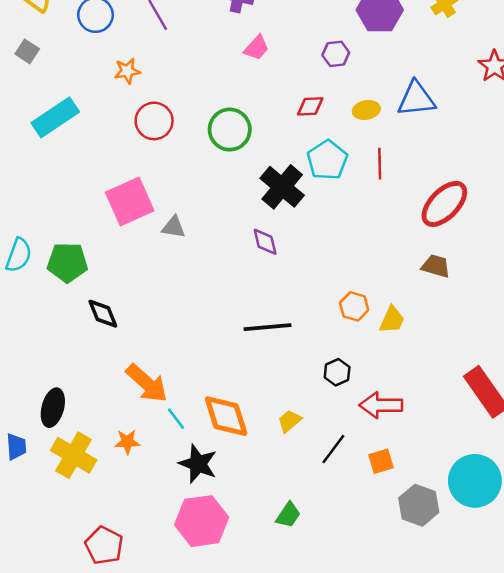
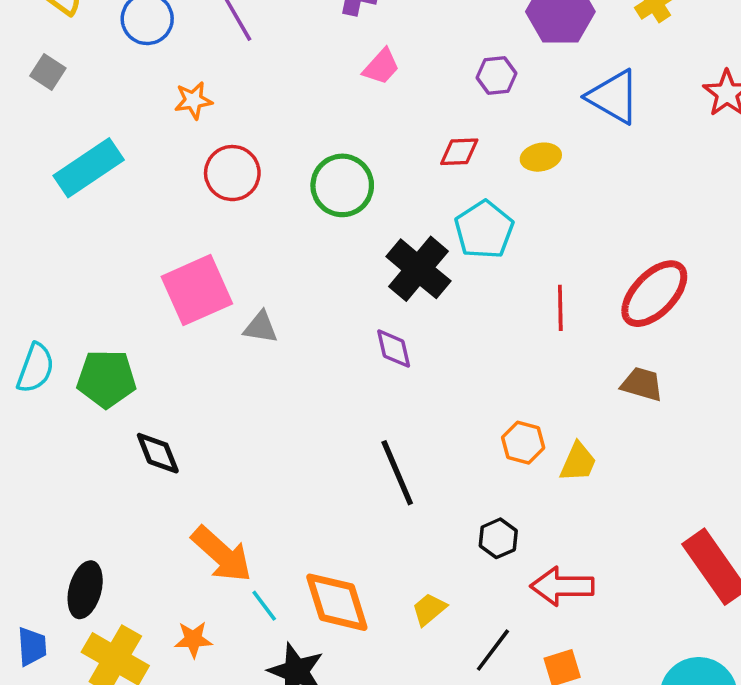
blue triangle: (416, 99) -> (614, 97), moved, turned 36
red line: (380, 164) -> (560, 308), moved
black line: (268, 327) -> (397, 473), turned 72

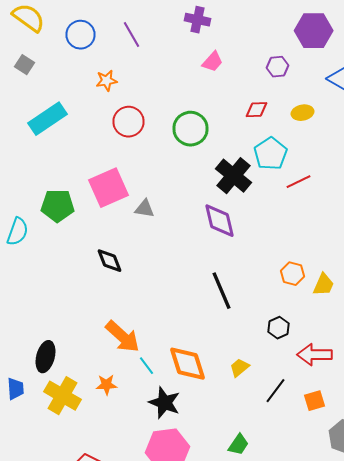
red line: (560, 308) -> (298, 182), moved, turned 65
purple diamond: (394, 349) -> (220, 221), size x1.5
green pentagon: (106, 379) -> (58, 206), moved
black diamond: (158, 453) -> (110, 261), moved

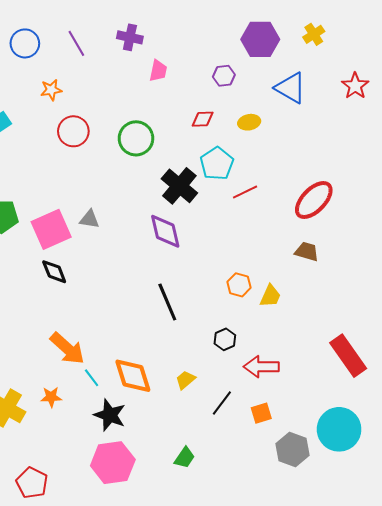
purple cross: (198, 20) -> (130, 37), moved
pink trapezoid: (212, 62) -> (158, 71), turned -30
pink square: (108, 188) -> (51, 229), moved

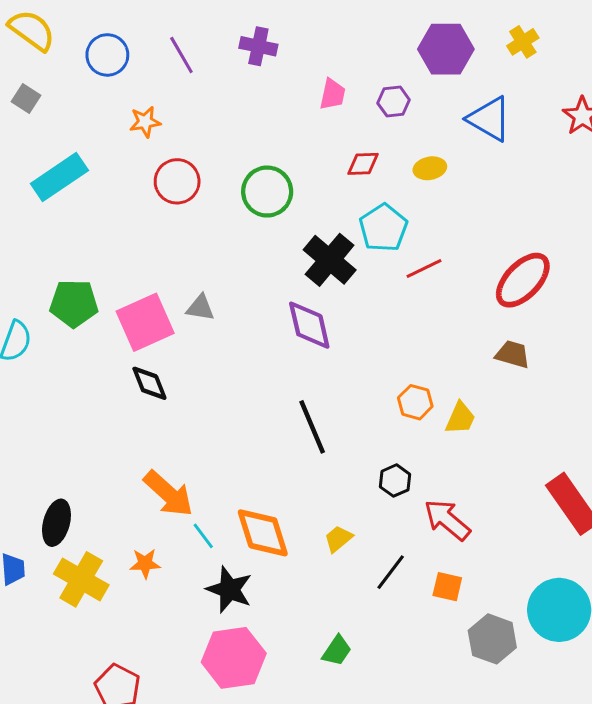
pink trapezoid: (158, 71) -> (333, 94), moved
red arrow: (261, 367) -> (447, 520), turned 40
orange square: (261, 413) -> (447, 587), turned 30

